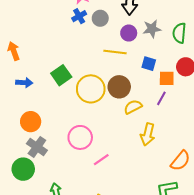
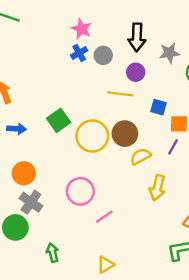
gray star: (152, 29) -> (169, 53), moved

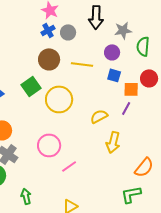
purple circle: (136, 72) -> (112, 52), moved
brown circle: (125, 134) -> (49, 59), moved

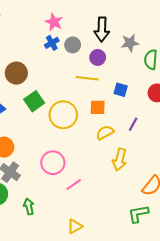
purple circle: (112, 52) -> (98, 57), moved
brown circle: (49, 59) -> (16, 73), moved
orange square: (131, 89) -> (98, 107), moved
green arrow: (26, 196) -> (29, 206), moved

